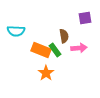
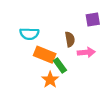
cyan semicircle: (16, 31) -> (29, 34), moved
green rectangle: (55, 50) -> (60, 66), moved

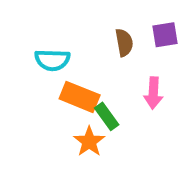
brown semicircle: (70, 39) -> (124, 43), moved
pink arrow: (86, 52) -> (153, 93), turned 98

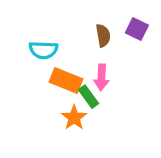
purple square: (165, 35) -> (137, 29), turned 35
pink arrow: (153, 93) -> (101, 77), moved

